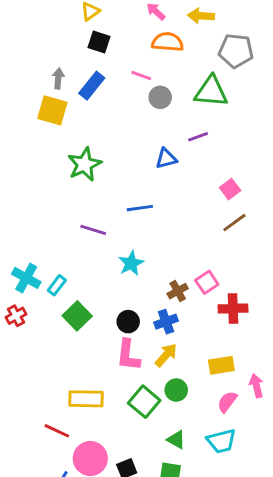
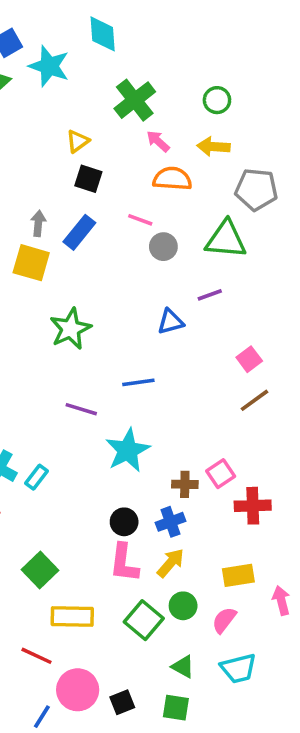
cyan star: (131, 263) -> (128, 450), size x1.4
brown cross: (178, 291) -> (185, 484), turned 30
green square: (77, 316) -> (40, 570), moved
pink semicircle: (227, 402) -> (224, 620), moved

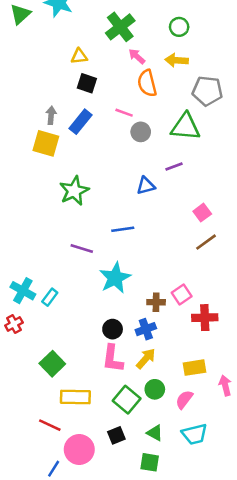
yellow triangle: (78, 141) -> (79, 56), turned 30
orange semicircle: (172, 179) -> (147, 83), turned -108
black square: (122, 702) -> (116, 435), moved

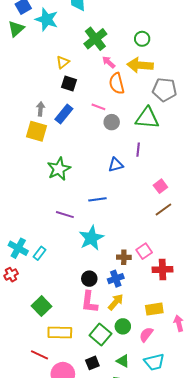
yellow triangle: (79, 56) -> (63, 62), turned -32
yellow arrow: (177, 60) -> (140, 65), size x1.4
purple line: (174, 166) -> (138, 150), turned -64

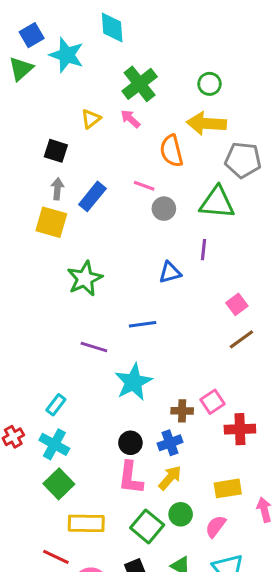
pink arrow: (109, 62) -> (130, 119), moved
black square: (69, 84) -> (56, 151), moved
cyan cross: (18, 248) -> (54, 444), moved

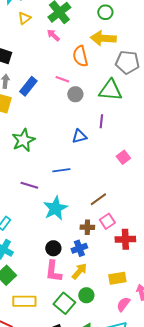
yellow triangle: (91, 119) -> (24, 18), moved
brown line: (241, 339) -> (98, 199), moved
pink semicircle: (216, 526) -> (123, 304), moved

